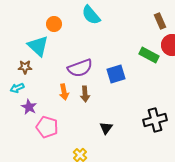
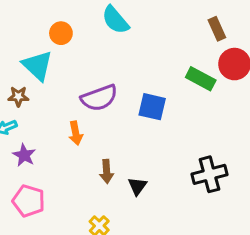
blue square: (116, 74) -> (152, 107), turned 30
brown arrow: (85, 94) -> (107, 171), moved
pink pentagon: (47, 127) -> (29, 201), moved

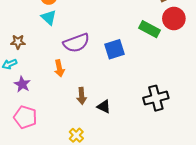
cyan triangle: (37, 66) -> (49, 17), moved, size x0.7
blue square: (152, 107) -> (114, 49), turned -30
black triangle: (137, 186) -> (104, 107), turned -40

